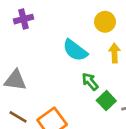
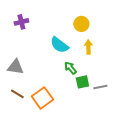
green square: (106, 101) -> (82, 82), turned 32

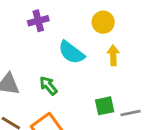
purple cross: (21, 22) -> (38, 21), moved
green arrow: (70, 68) -> (48, 86), moved

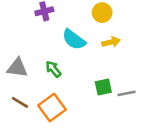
yellow arrow: (113, 55) -> (111, 42), turned 78

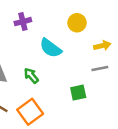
yellow arrow: (111, 42) -> (102, 46), moved
gray line: (126, 93) -> (100, 68), moved

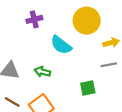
yellow circle: (77, 23) -> (87, 21), size x1.5
green arrow: (31, 76) -> (42, 72), turned -35

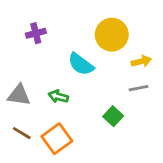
purple cross: (34, 19) -> (36, 33), moved
green square: (88, 88) -> (113, 116), turned -35

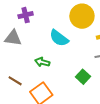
gray triangle: (19, 95) -> (13, 38), moved
brown line: (22, 133) -> (15, 81), moved

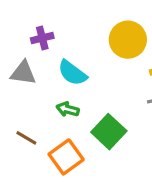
cyan semicircle: (59, 38) -> (72, 73), moved
green square: (83, 77) -> (109, 132), moved, size x1.5

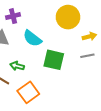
green arrow: (68, 109) -> (17, 66), moved
green square: (109, 132) -> (54, 60), moved, turned -30

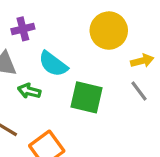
gray line: (87, 56) -> (139, 91), turned 64
green arrow: (17, 66) -> (29, 91), moved

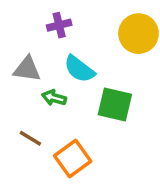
purple cross: (23, 29) -> (59, 25), moved

